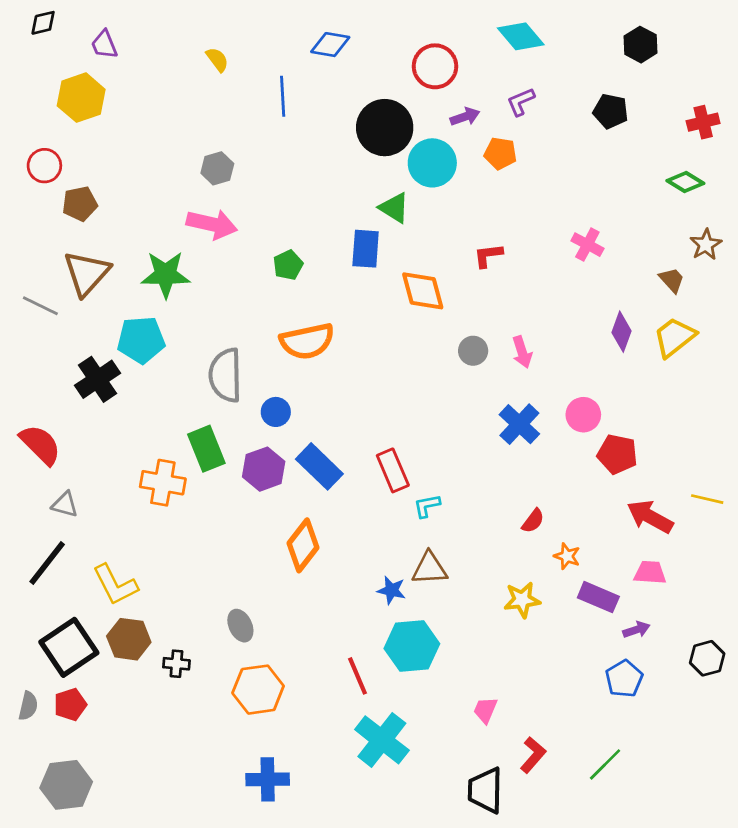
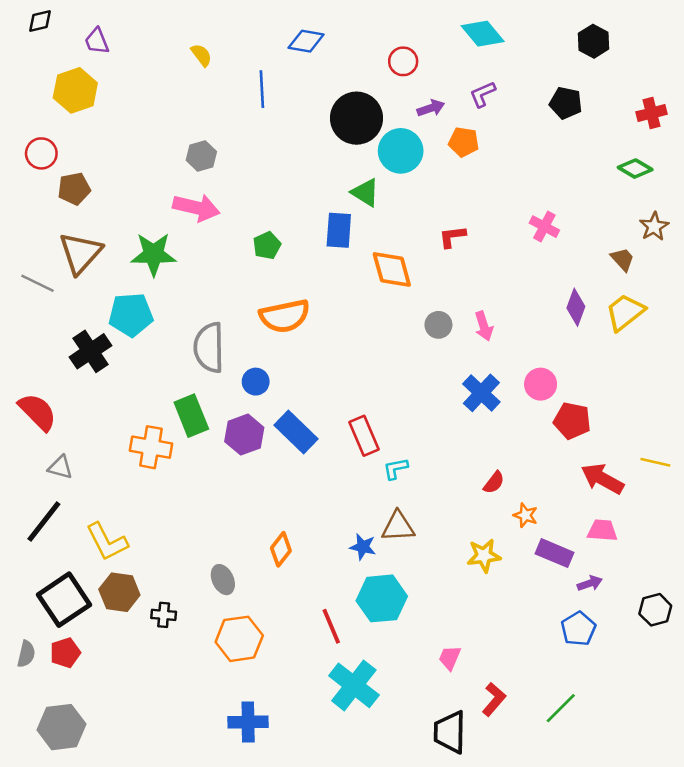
red circle: (435, 66) -> (403, 61), size x0.7
orange diamond: (303, 545) -> (281, 549), moved, size x0.7

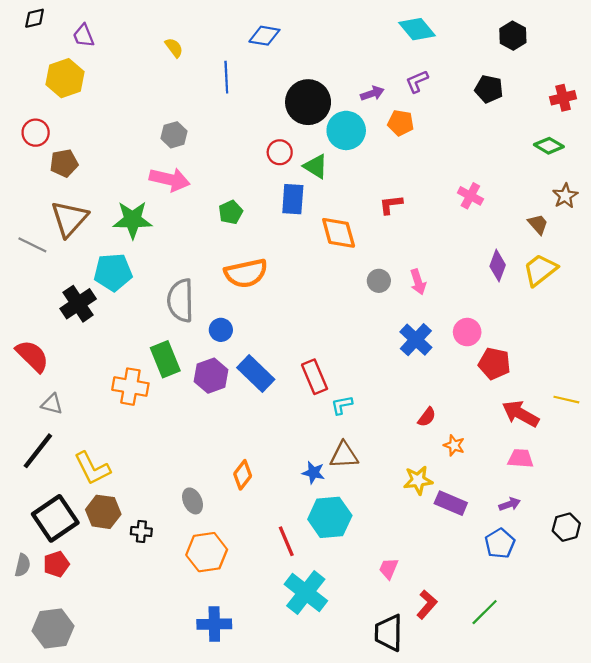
red circle: (403, 61) -> (280, 152), moved
purple rectangle: (554, 553) -> (451, 503), moved

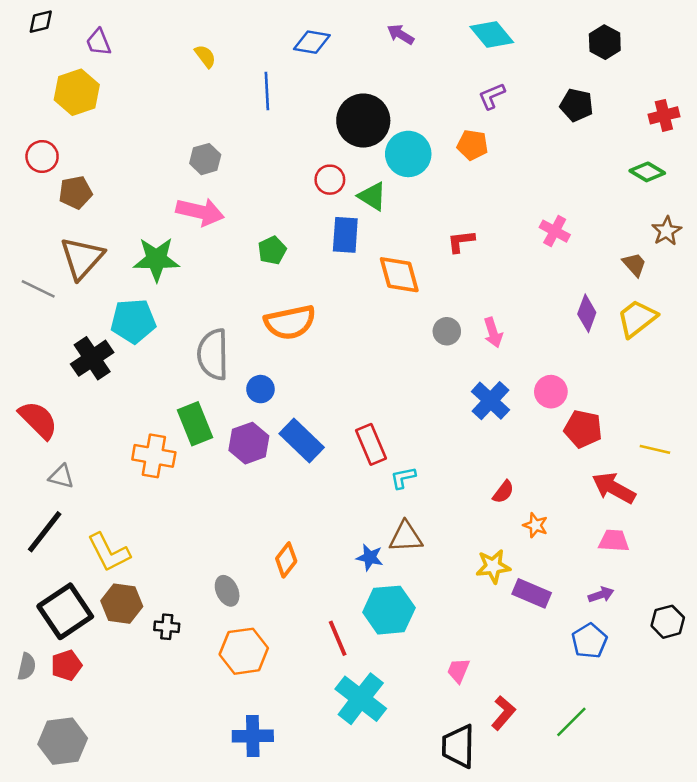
purple arrow: (372, 93) -> (401, 34), moved, turned -130
yellow line: (566, 400) -> (655, 449), moved

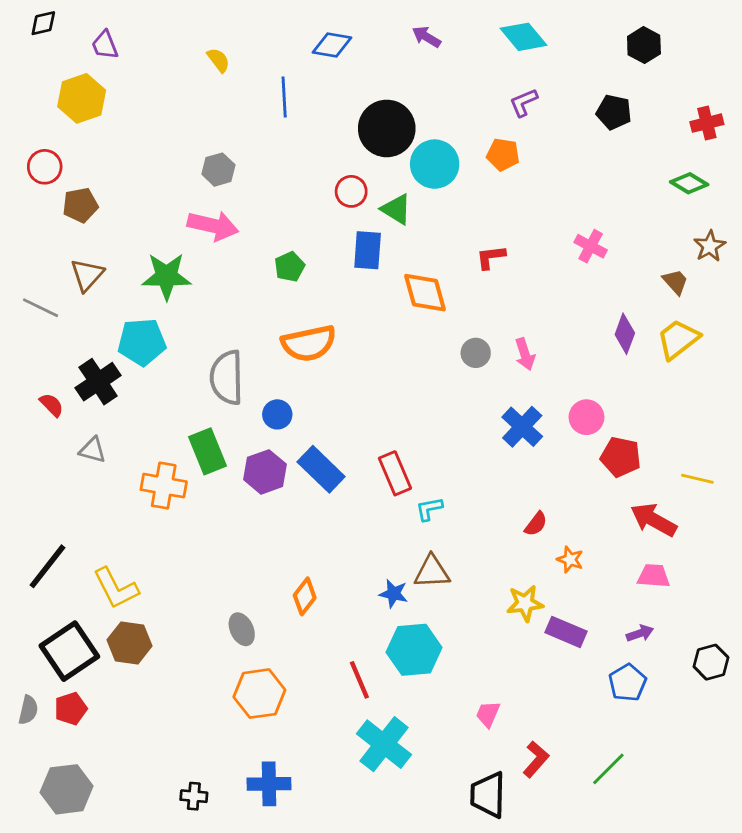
brown triangle: (82, 258) -> (87, 275), size x0.7
red semicircle: (38, 420) -> (52, 405), moved, size x0.6
gray triangle: (61, 476) -> (93, 450), moved
black cross: (167, 627) -> (194, 796), moved

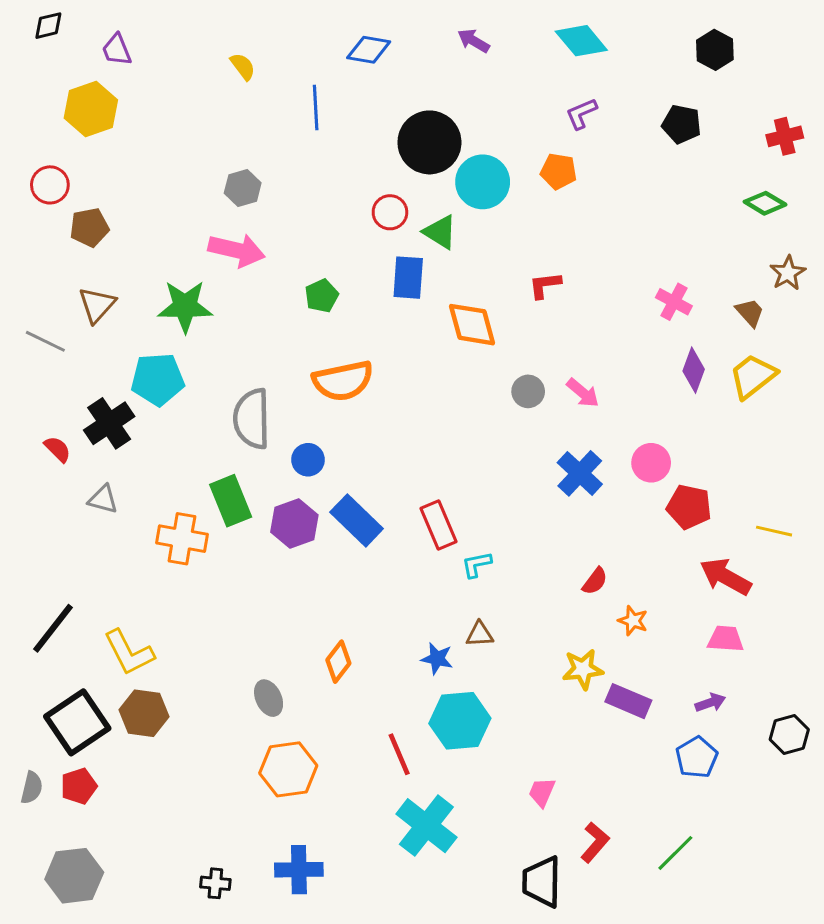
pink cross: (591, 246) -> (674, 302), moved
pink arrow: (525, 354) -> (583, 393), turned -32
brown triangle: (432, 572) -> (480, 634), size x0.7

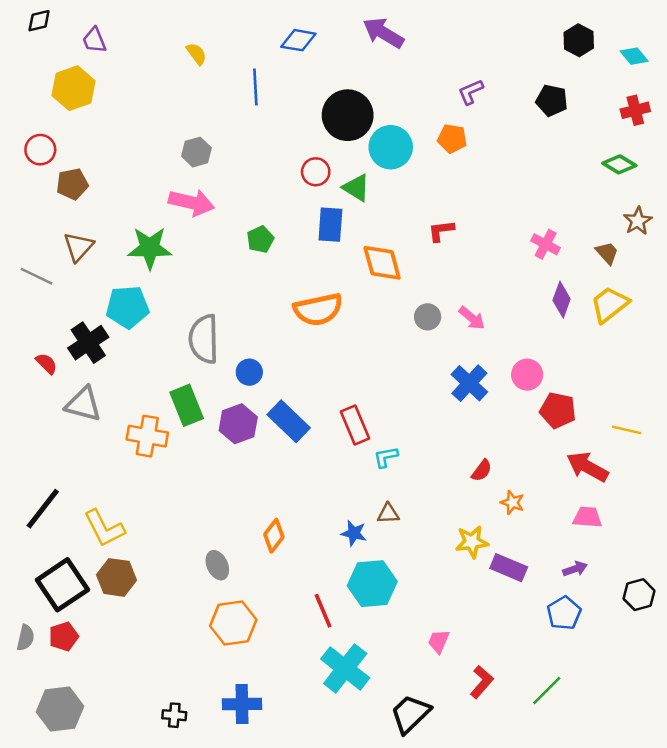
purple arrow: (473, 41) -> (383, 33), size x1.6
cyan diamond: (581, 41) -> (634, 56), moved, size x0.7
orange semicircle: (343, 381) -> (318, 309), moved
gray triangle: (103, 499) -> (83, 404), size x1.5
black trapezoid: (542, 882) -> (410, 714), moved, turned 45

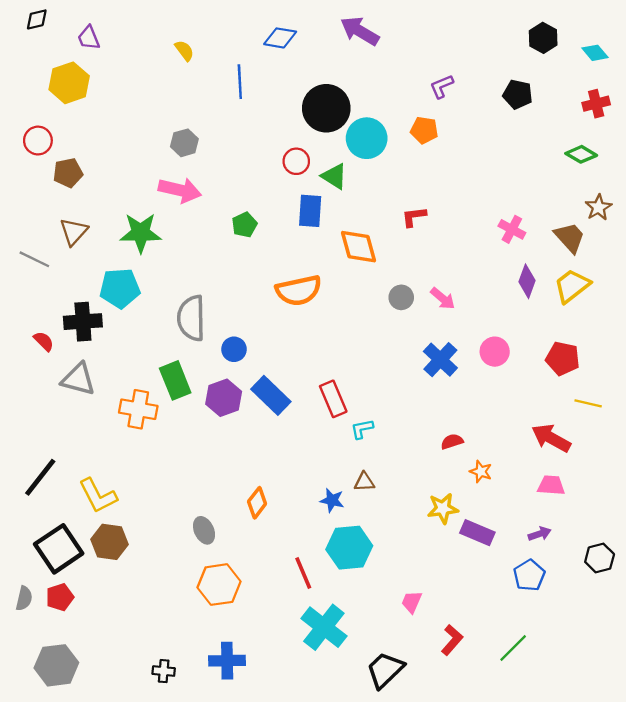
brown trapezoid: (607, 253) -> (570, 237), size x1.4
black cross: (88, 343) -> (83, 322), turned 30
red pentagon: (558, 410) -> (563, 358), moved
red semicircle: (482, 471) -> (452, 442), turned -145

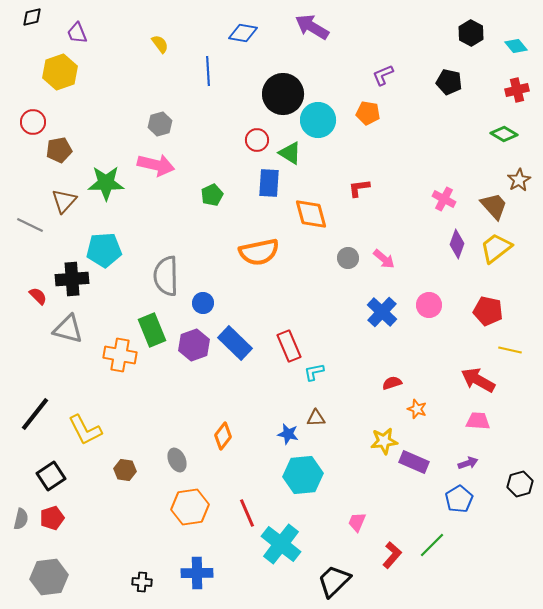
green star: (141, 233) -> (106, 183), moved
brown hexagon: (109, 542) -> (125, 470), moved, size x0.7
black square: (59, 549) -> (51, 476), size x0.7
red line: (303, 573) -> (247, 513), moved
green line: (513, 648) -> (432, 545), moved

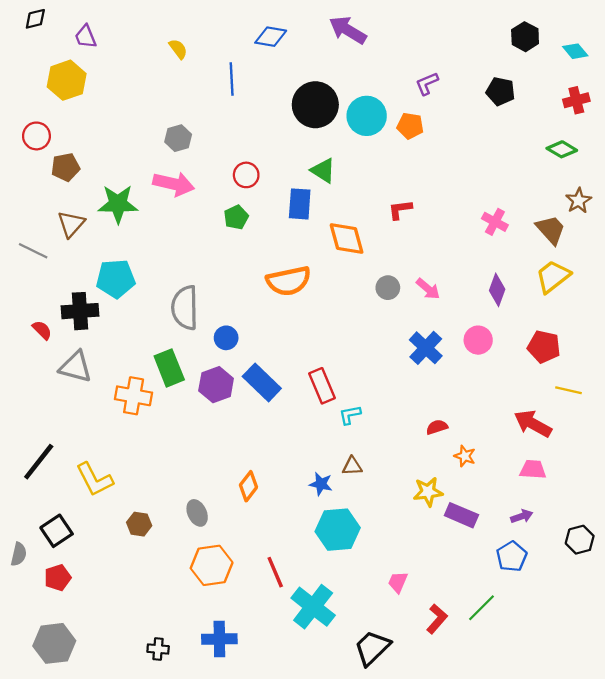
cyan circle: (318, 120) -> (367, 116), moved
red circle: (257, 140) -> (246, 175), moved
purple diamond: (457, 244) -> (497, 290), moved
gray semicircle: (21, 519) -> (19, 554), moved

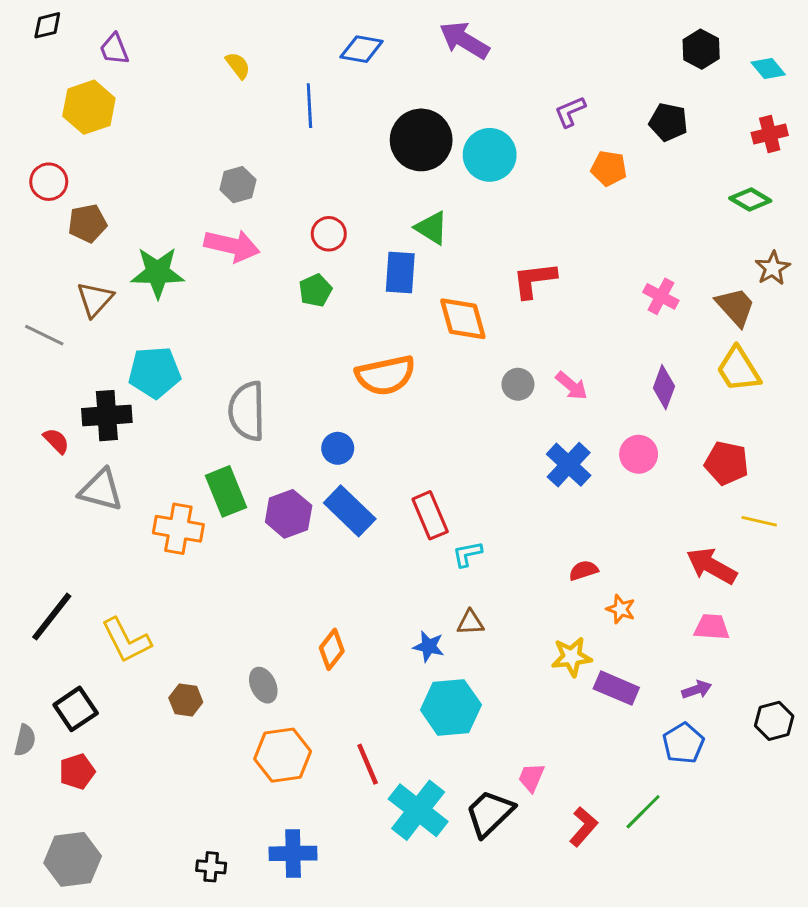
orange pentagon: (410, 126) -> (609, 168), moved
red L-shape: (400, 210) -> (534, 280), size x1.4
yellow trapezoid: (553, 276) -> (738, 369), turned -84
blue circle: (226, 338) -> (338, 448), moved
black trapezoid: (372, 648) -> (490, 813), moved

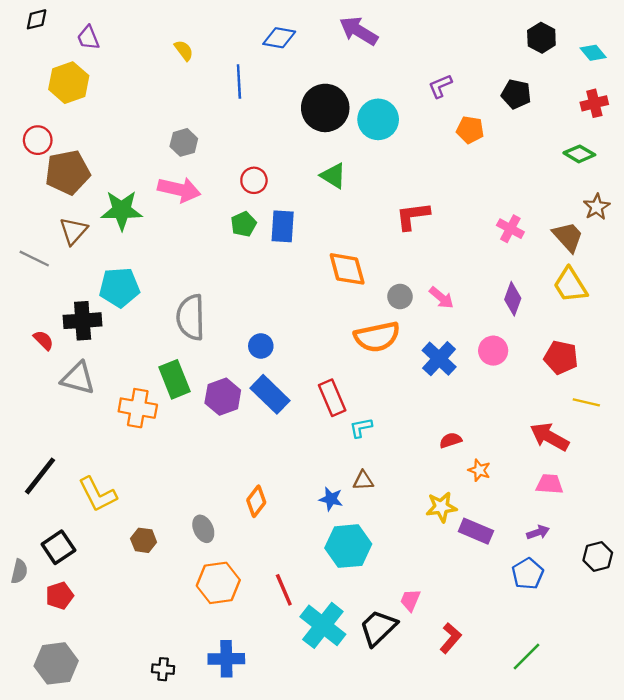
brown pentagon: (87, 223) -> (68, 172), size x1.5
blue rectangle: (400, 273) -> (283, 226), moved
orange diamond: (463, 319) -> (347, 269), moved
orange semicircle: (385, 375) -> (377, 337), moved
green line: (643, 812) -> (526, 657), moved

